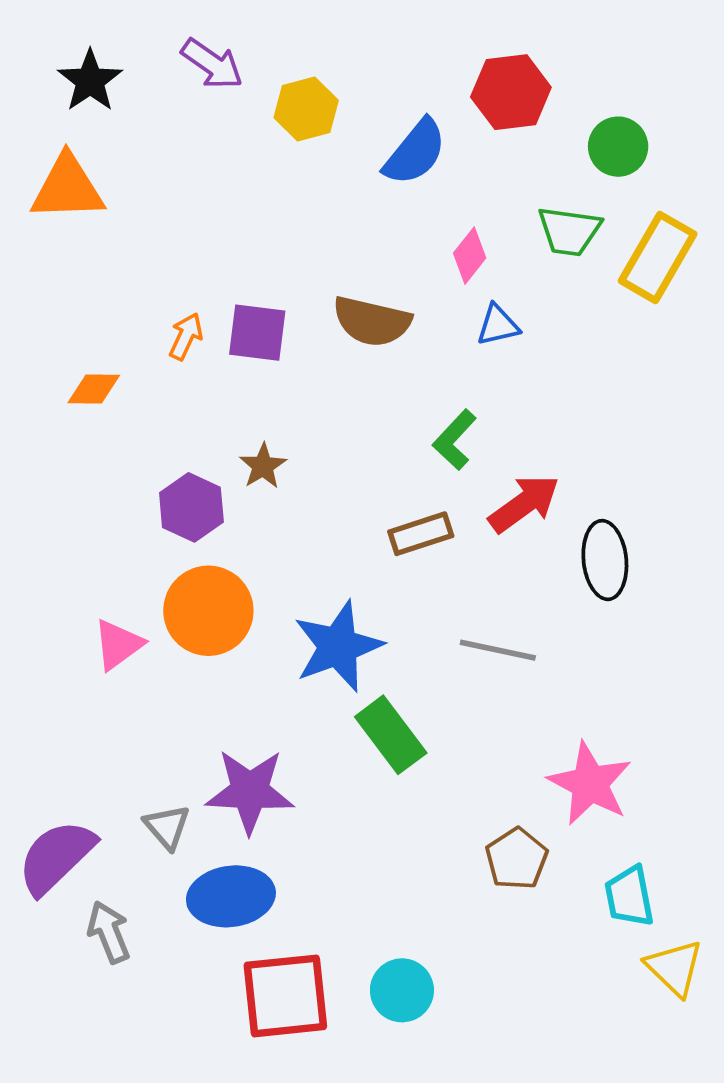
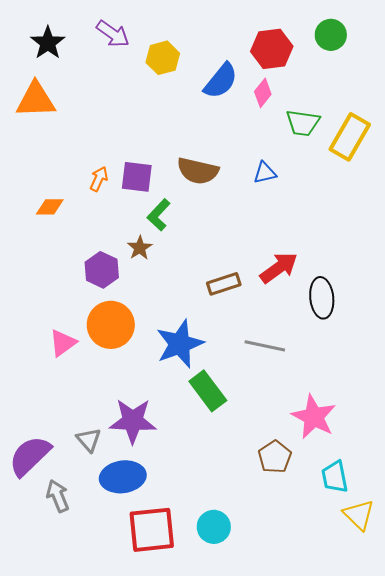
green circle: (618, 147) -> (331, 35), moved
pink diamond: (470, 256) -> (263, 93), moved
green L-shape: (455, 440) -> (159, 215), moved

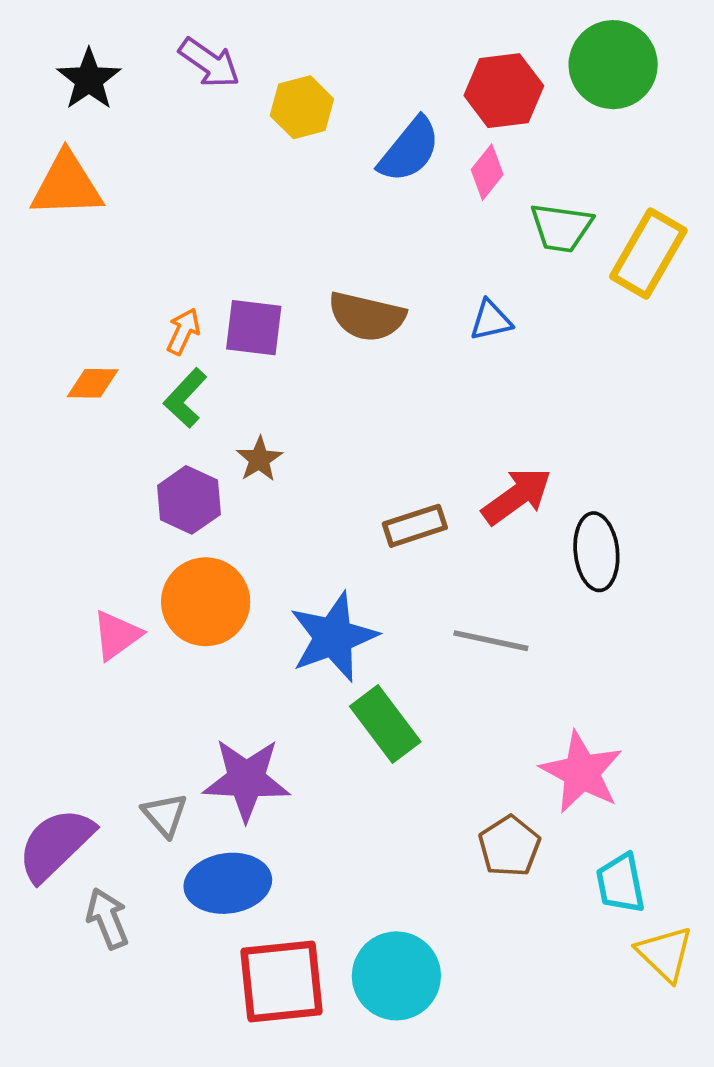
green circle: (331, 35) -> (613, 65), size x1.5
green L-shape: (159, 215) -> (185, 398), moved
cyan circle: (214, 527) -> (396, 976), size x1.4

